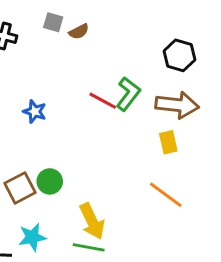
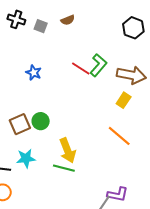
gray square: (53, 22) -> (41, 26), moved
black hexagon: (179, 55) -> (133, 28), moved
yellow rectangle: (168, 142) -> (124, 100), turned 42

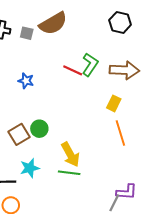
brown semicircle: (68, 20) -> (53, 23), size x2.0
yellow rectangle: (124, 100) -> (114, 103), moved
orange line: (119, 136) -> (120, 133), turned 40

